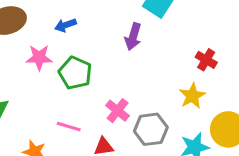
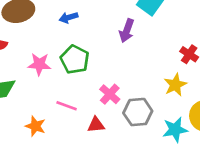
pink star: (39, 58) -> (39, 64), moved

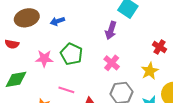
blue arrow: (69, 17) -> (57, 21), moved
pink cross: (110, 94) -> (112, 63), moved

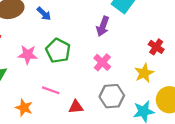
blue arrow: (57, 21) -> (44, 14), turned -120

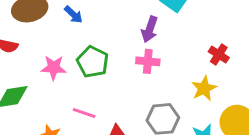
pink cross: (102, 62) -> (148, 61), moved, turned -36

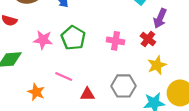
purple arrow: (150, 29) -> (160, 18), moved
red cross: (219, 55) -> (148, 39), moved

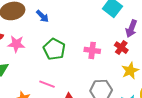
pink star: (43, 40) -> (16, 44), moved

